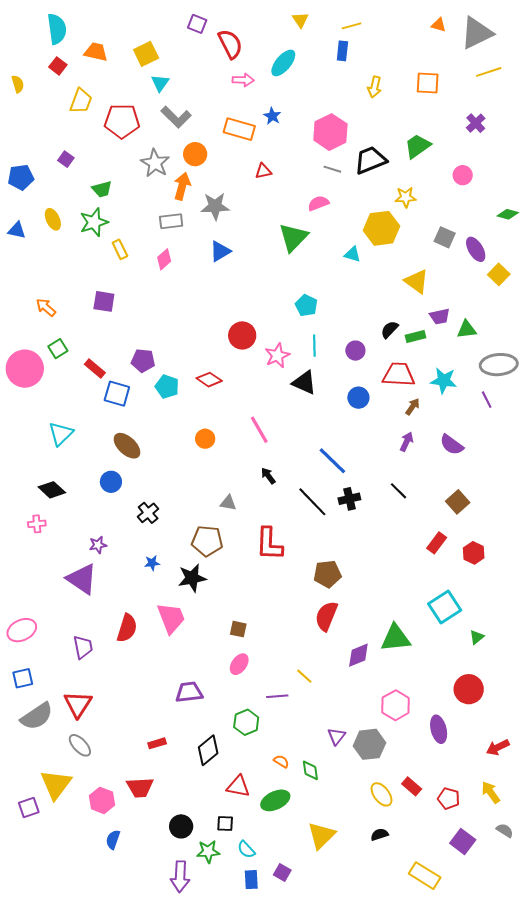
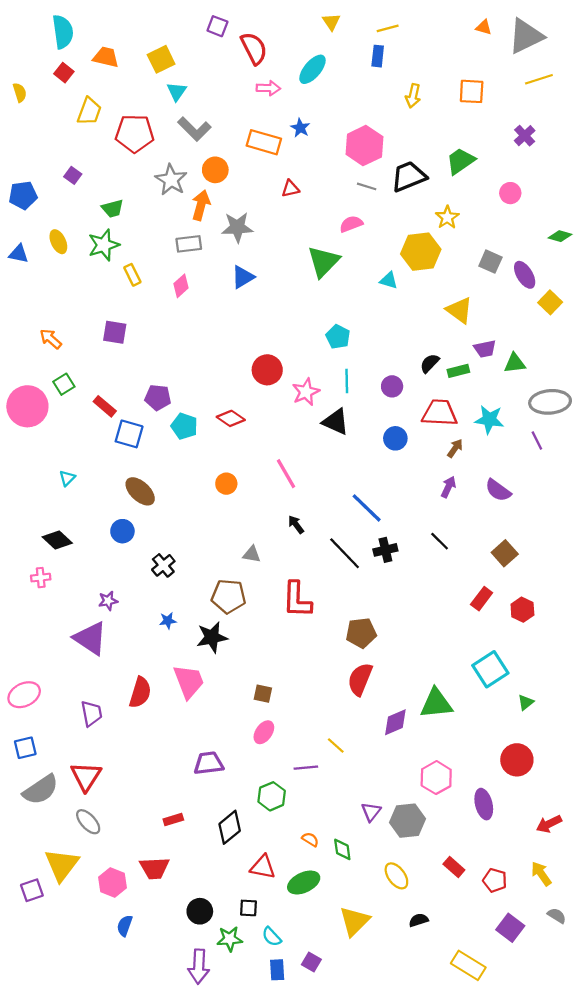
yellow star: (406, 197) -> (447, 217), turned -30
cyan triangle: (61, 434) -> (67, 478), size x0.6
yellow ellipse: (381, 794) -> (396, 876), moved

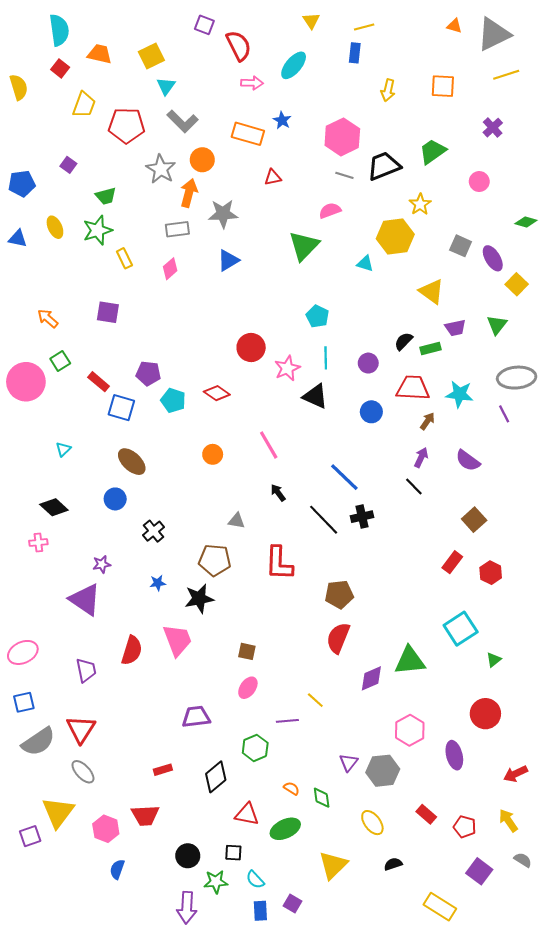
yellow semicircle: (20, 93) -> (19, 87), size x1.4
green triangle: (515, 363) -> (497, 325), moved, turned -45
black line: (440, 541) -> (414, 486), moved

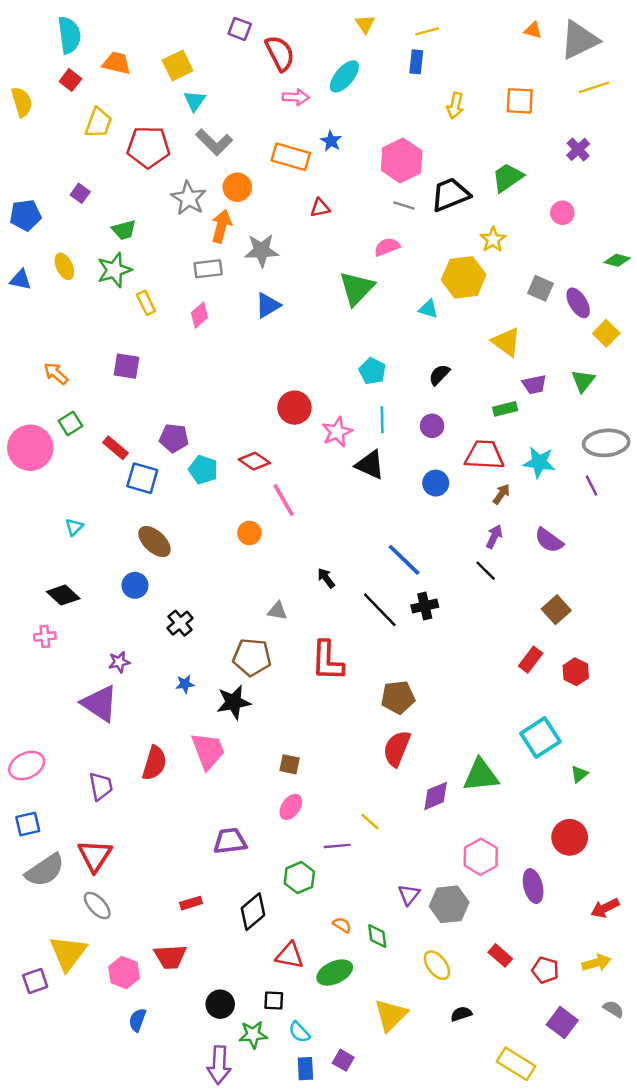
black semicircle: (404, 341) -> (439, 375), moved
pink line: (269, 445) -> (284, 500), moved
yellow arrow: (508, 821) -> (596, 963), turned 110

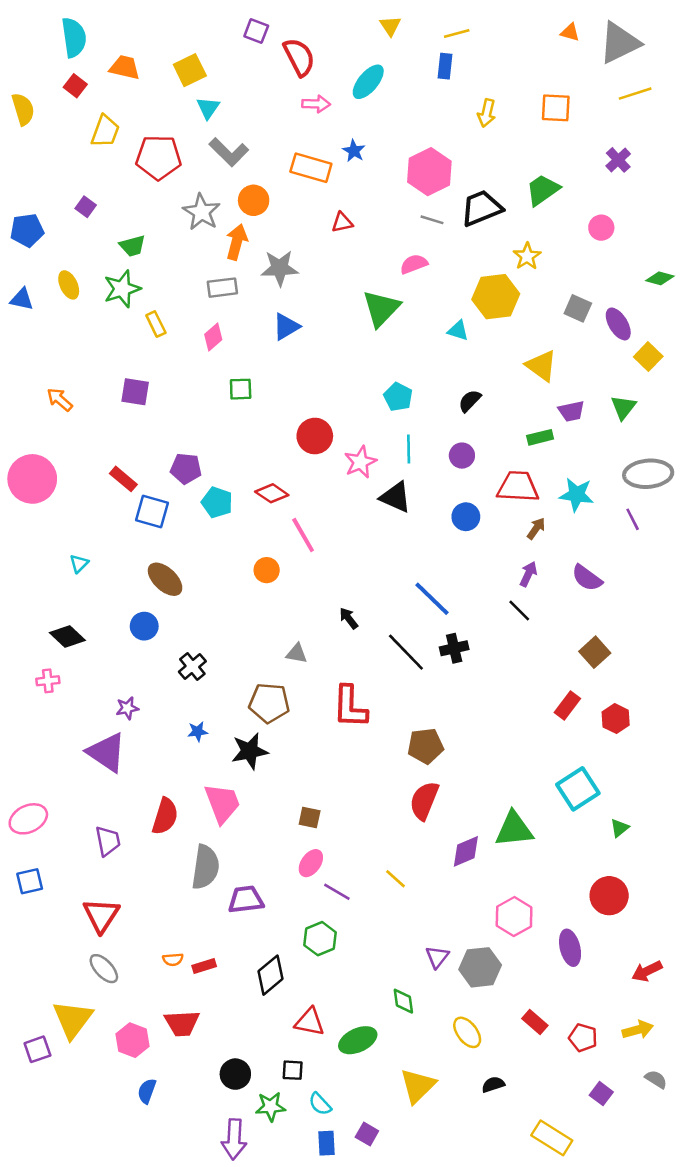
green square: (70, 423) -> (241, 389), moved, turned 30
purple line: (337, 846) -> (337, 892), moved, turned 35
gray semicircle: (45, 870) -> (205, 867), moved, turned -48
orange semicircle: (342, 925) -> (173, 959), moved, turned 144
purple square: (562, 1022) -> (601, 1094), size x0.7

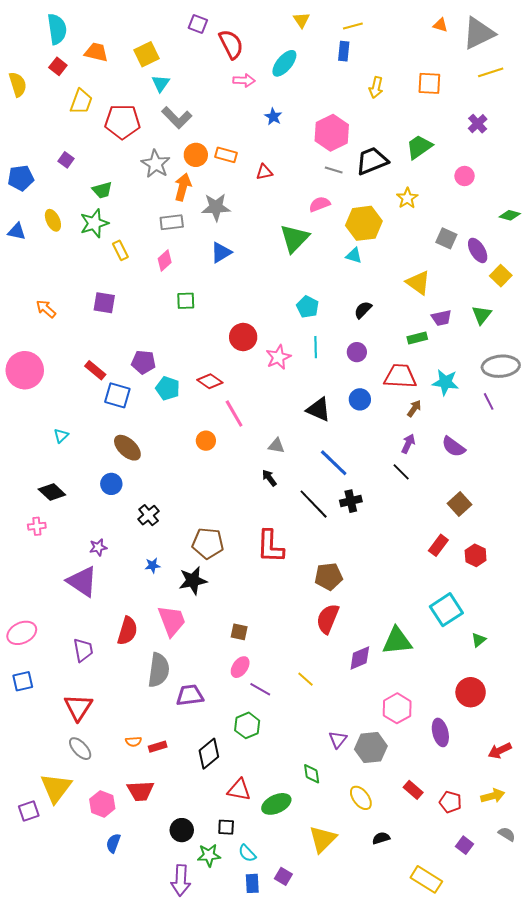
orange rectangle: (311, 168) -> (226, 155), moved, size x0.7
yellow hexagon: (496, 297) -> (364, 223), moved
black triangle: (396, 497) -> (319, 409), moved
gray triangle: (297, 653) -> (276, 446), moved

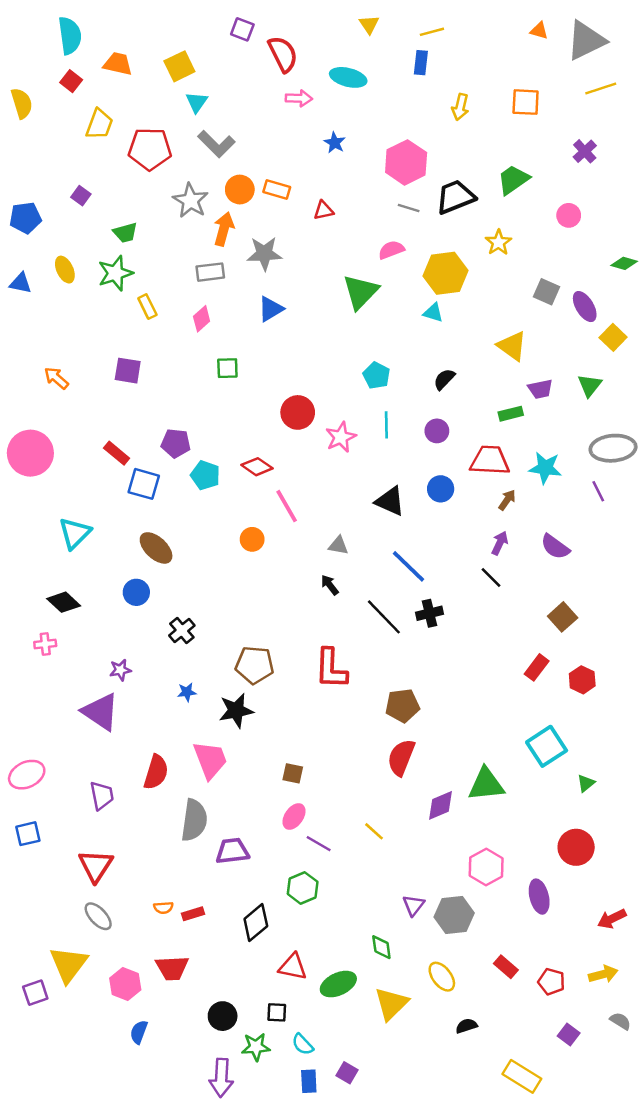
cyan ellipse: (284, 63) -> (348, 77), turned 64
cyan triangle: (61, 436) -> (75, 533), size x1.8
yellow triangle: (323, 839) -> (391, 1004), moved

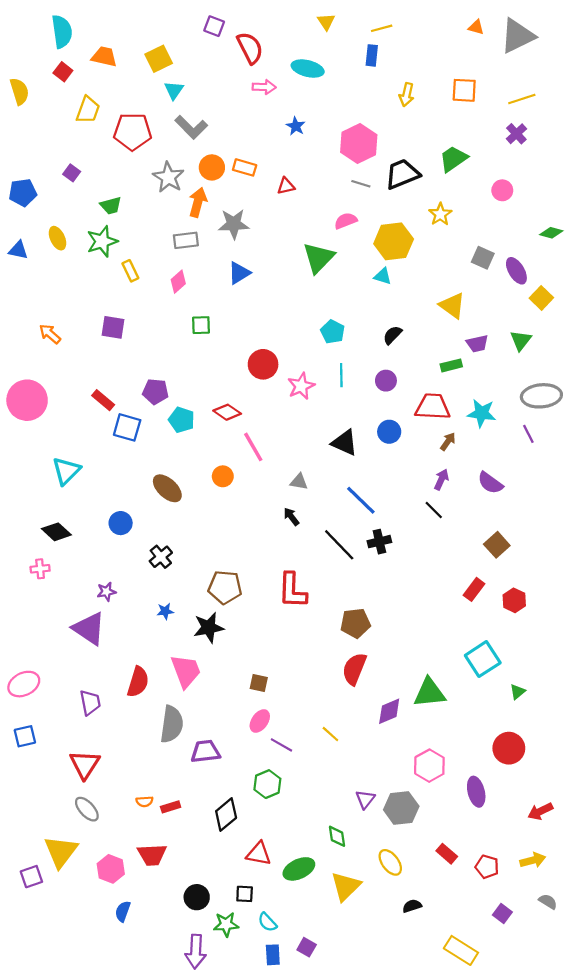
yellow line: (601, 88) -> (522, 99), moved
brown ellipse: (156, 548) -> (167, 488), moved

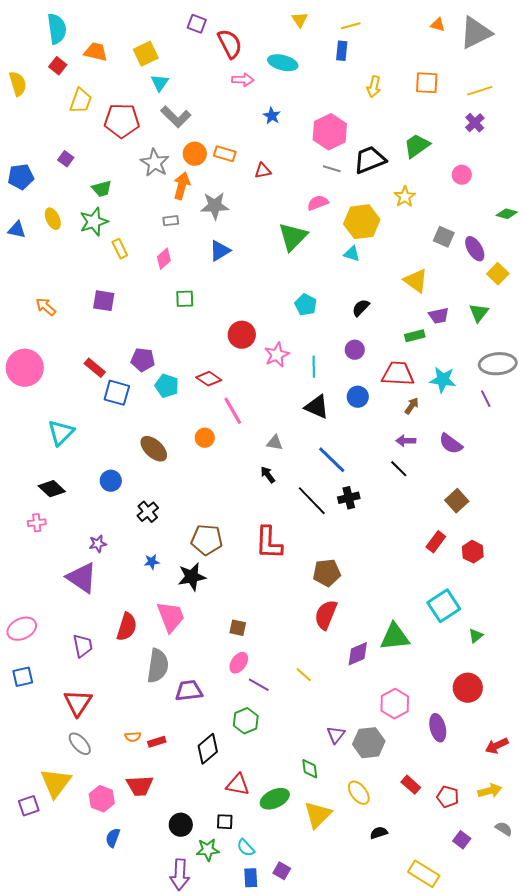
gray rectangle: (186, 240) -> (171, 221), size x0.7
cyan line: (341, 375) -> (314, 367), moved
purple arrow: (441, 480) -> (406, 441), turned -114

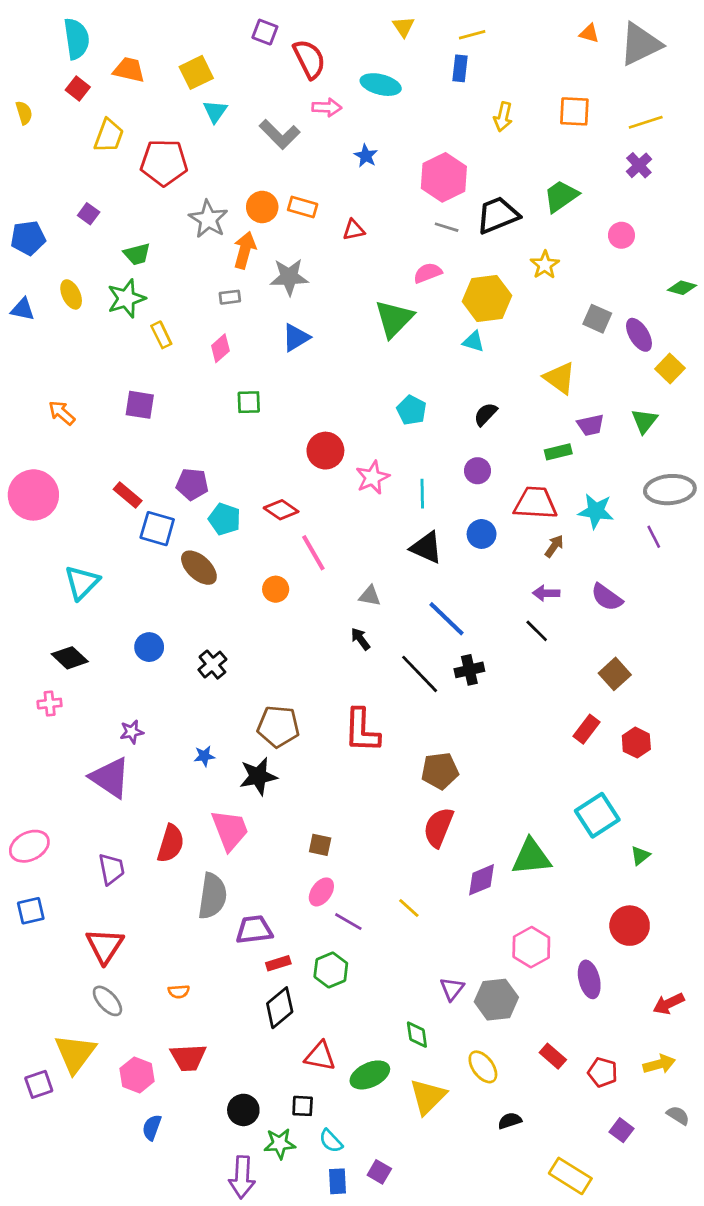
yellow semicircle: (18, 84) -> (24, 113), size x0.7
gray L-shape: (176, 117) -> (280, 134), moved
brown ellipse: (154, 449) -> (199, 568), moved
black cross: (148, 512) -> (212, 665), moved
red rectangle: (157, 742) -> (278, 963), moved

